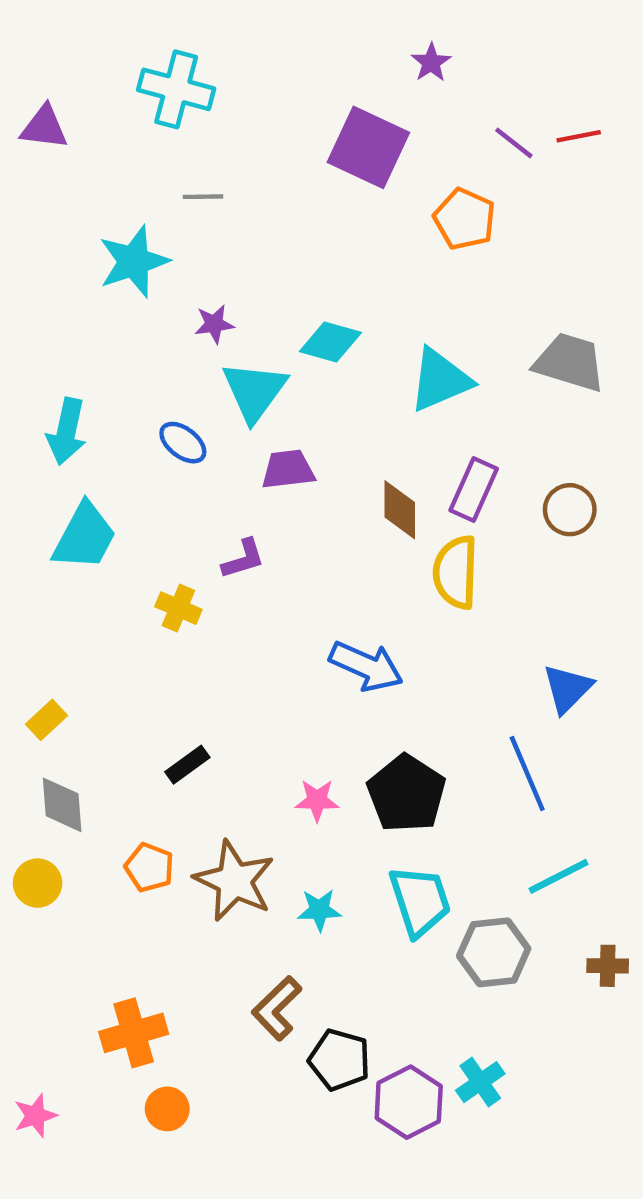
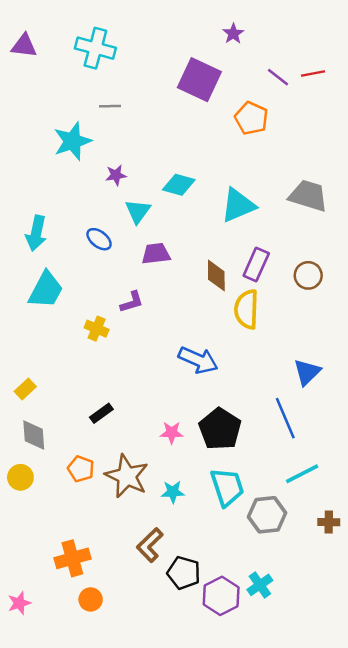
purple triangle: (44, 127) -> (24, 46), moved
cyan triangle: (254, 391) -> (138, 211), size x0.7

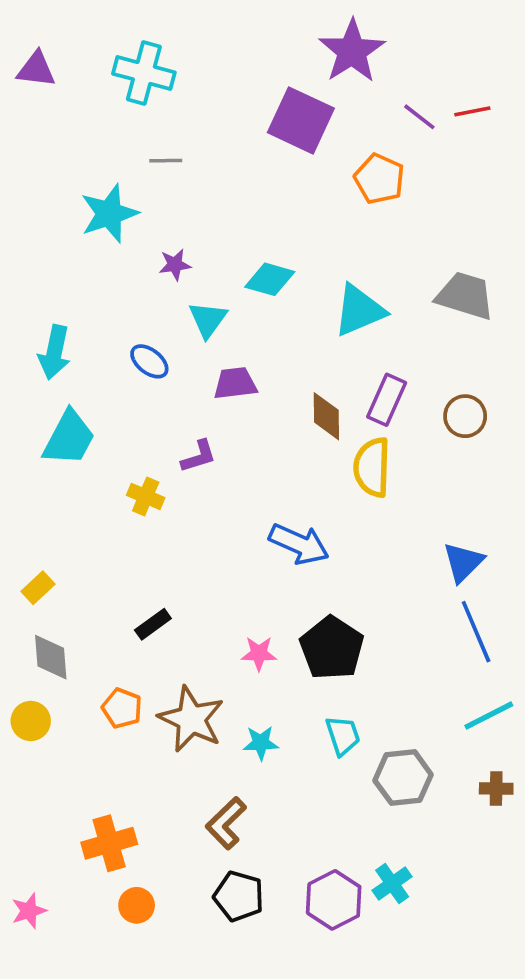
purple star: (233, 34) -> (352, 51), size x2.0
blue line: (285, 418) -> (476, 632), moved
cyan line: (302, 474) -> (489, 716), moved
cyan trapezoid: (227, 487) -> (343, 736), size x0.7
black pentagon: (184, 573) -> (239, 896), moved

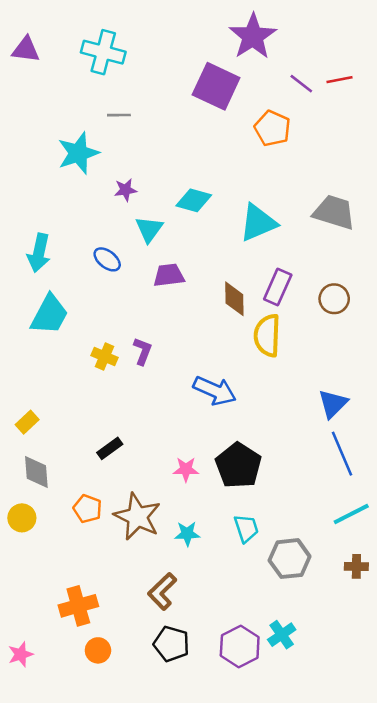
purple L-shape: (199, 456) -> (143, 351), moved, turned -52

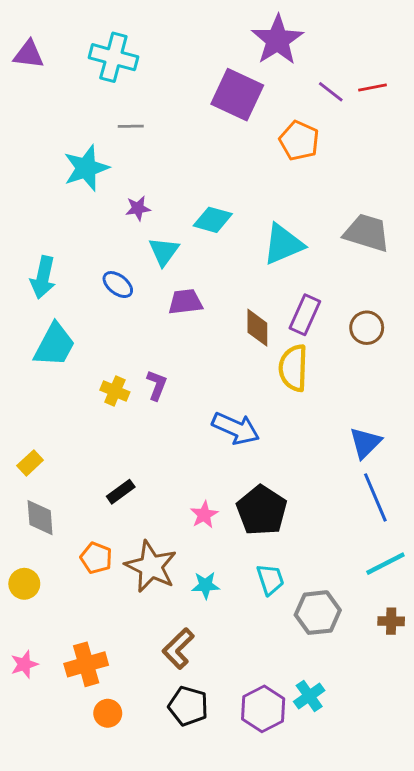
pink star: (186, 469) -> (204, 515), turned -30
yellow circle: (22, 518) -> (24, 584), moved
pink star: (21, 654) -> (24, 664), moved

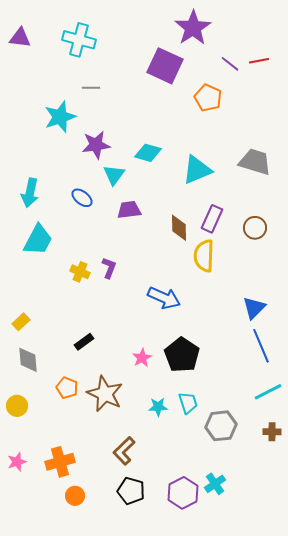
purple star: (138, 208) -> (96, 145), size x1.6
cyan star: (206, 585) -> (158, 407), moved

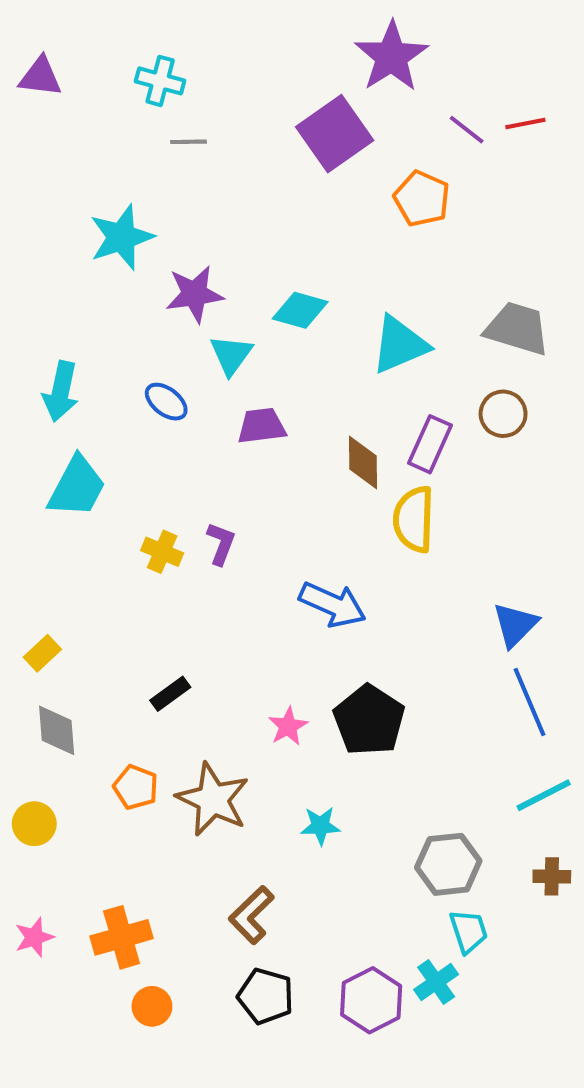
cyan cross: (79, 40) -> (160, 81), size x0.7
purple square: (165, 66) -> (335, 134), turned 30
gray line: (91, 88) -> (189, 142), moved
brown circle: (255, 228) -> (503, 414), moved
cyan trapezoid: (188, 403) -> (469, 931), moved

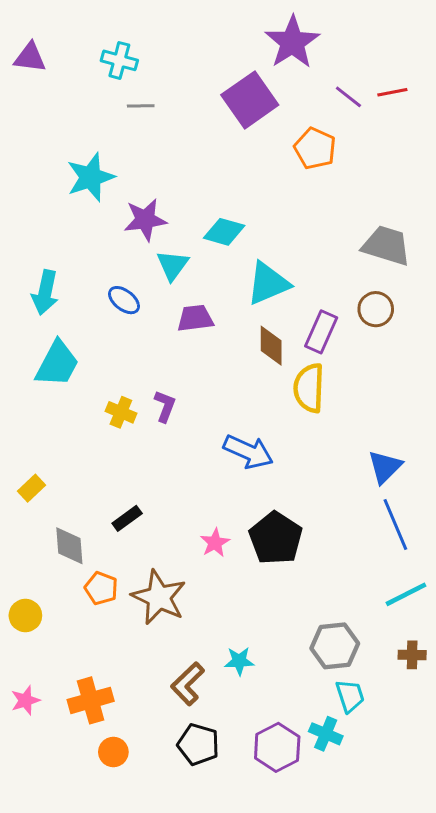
cyan triangle: (400, 345) -> (268, 283), moved
gray diamond: (57, 730) -> (69, 546), moved
cyan star: (320, 826) -> (239, 661), moved
cyan cross: (436, 982) -> (326, 734), turned -32

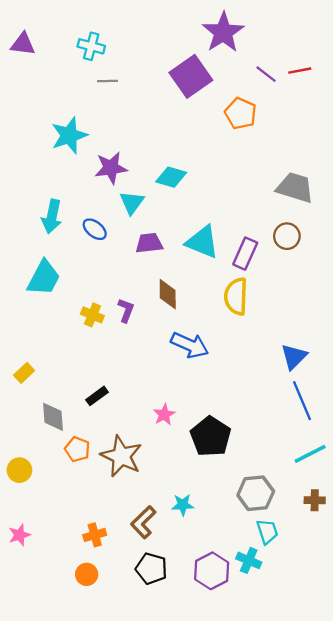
cyan triangle: (268, 283) -> (202, 242), moved, turned 45
cyan arrow: (45, 292) -> (52, 216), moved
brown diamond: (271, 346) -> (168, 294), moved
black pentagon: (276, 538) -> (211, 437), moved
orange cross: (91, 700) -> (95, 535), moved, size x0.7

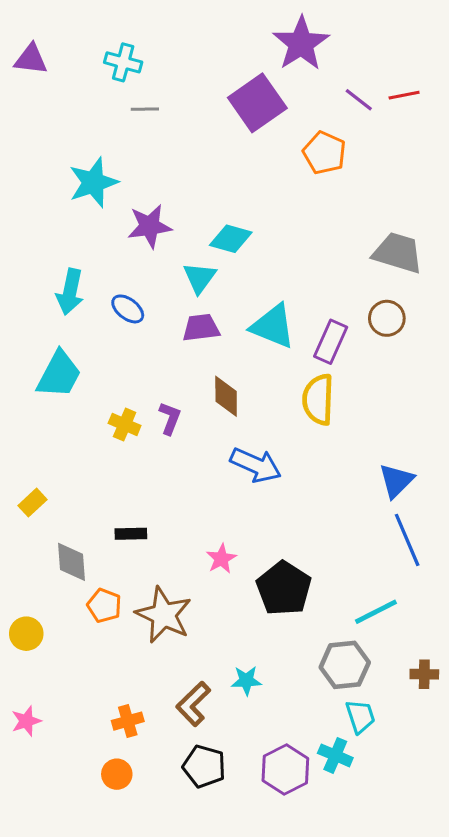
cyan triangle: (132, 203) -> (200, 278), moved
black rectangle: (97, 396) -> (131, 534), turned 35
cyan line: (310, 454) -> (376, 612), moved

